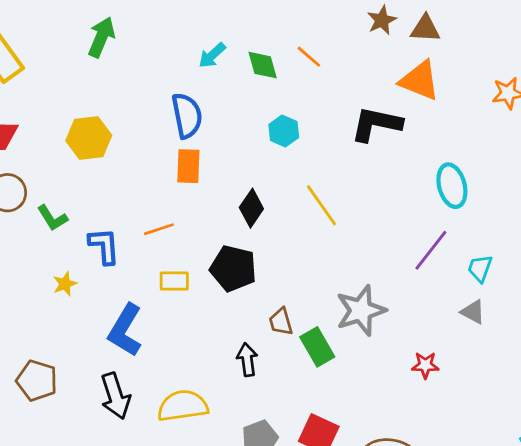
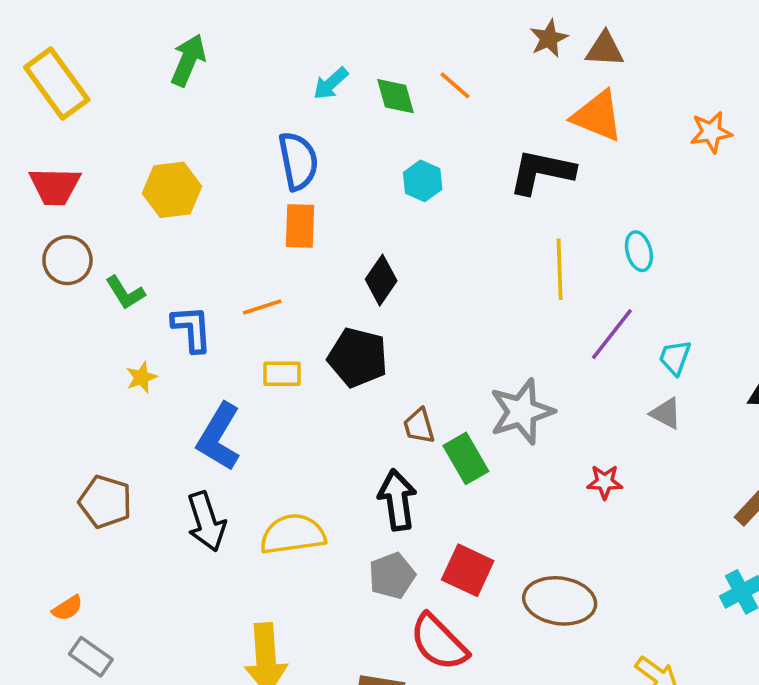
cyan ellipse: (452, 186) -> (639, 251), size x0.7
yellow line: (322, 205) -> (560, 269), moved, turned 33
black arrow: (247, 360) -> (397, 500), moved, size x1.4

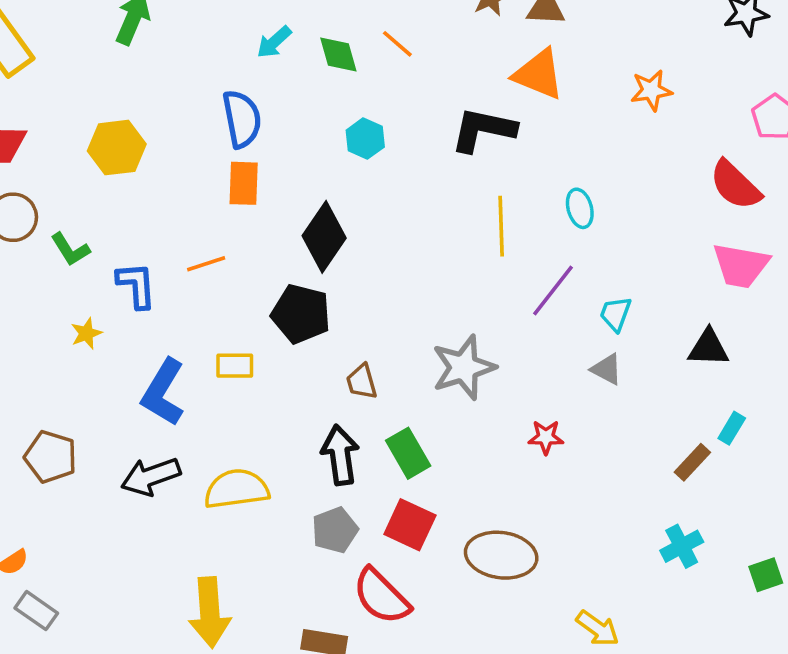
black diamond: (381, 280) -> (324, 237), size x1.4
yellow rectangle: (282, 374) -> (235, 366), moved
green rectangle: (466, 458) -> (408, 453), moved
black arrow: (206, 522) -> (151, 476), turned 88

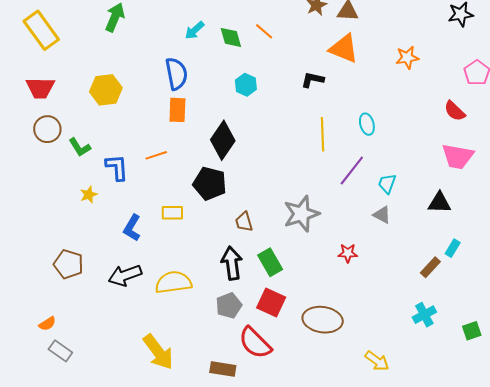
black L-shape: (483, 130) -> (312, 80), size x0.6
red semicircle: (735, 185) -> (455, 111), size x0.7
blue L-shape: (163, 392) -> (132, 228), size x0.7
yellow arrow: (210, 612) -> (158, 352), turned -33

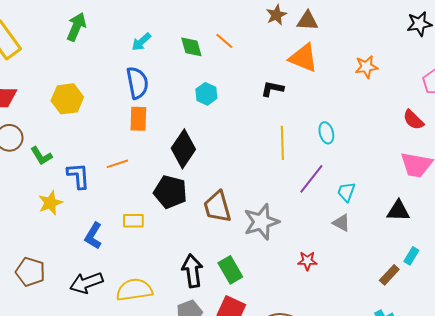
cyan arrow: (195, 30) -> (141, 42), moved
yellow star: (89, 195) -> (50, 203), size x1.4
brown trapezoid: (244, 222) -> (217, 207), moved, size x1.6

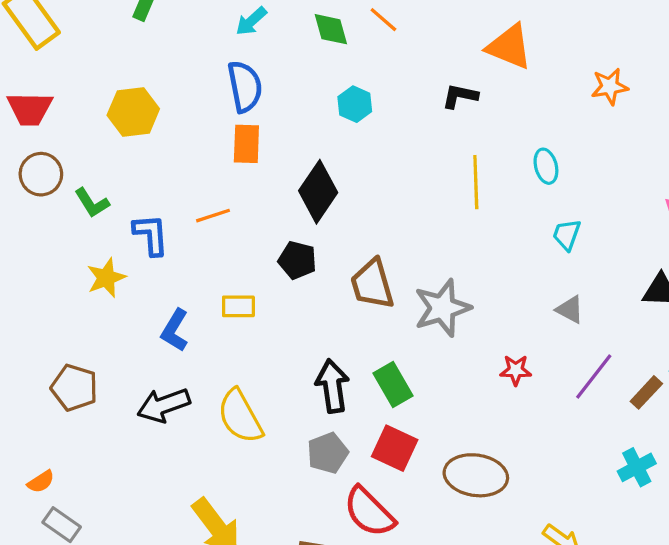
orange star: (366, 67) -> (610, 87), moved
purple line: (311, 179) -> (594, 376), moved
black pentagon: (170, 192) -> (297, 260), size x0.7
cyan trapezoid: (346, 192) -> (567, 235), moved
yellow semicircle: (134, 290) -> (240, 416), turned -111

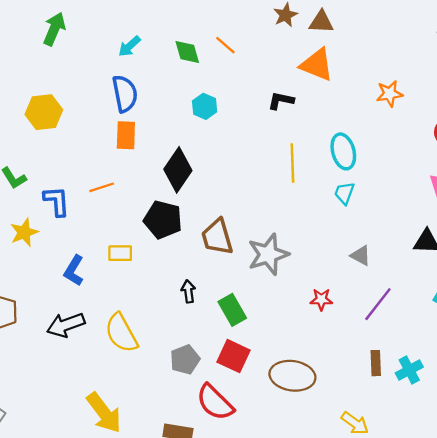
cyan ellipse: (546, 166) -> (343, 151), size x1.4
cyan trapezoid: (567, 235) -> (344, 193), moved
black pentagon: (297, 260) -> (163, 220), size x1.4
black arrow: (332, 386) -> (188, 291), moved, size x0.6
brown rectangle: (646, 392) -> (376, 363), moved, turned -45

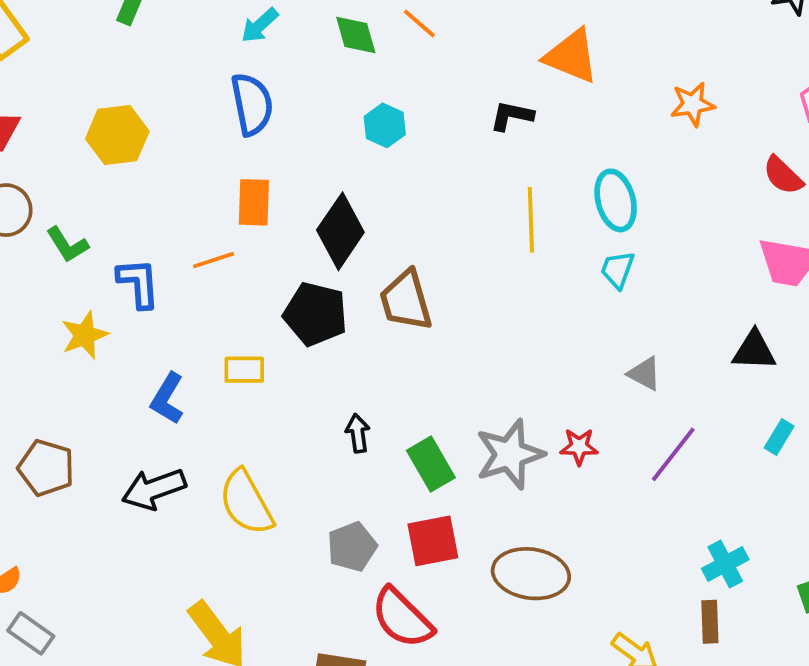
orange rectangle: (126, 135) -> (254, 202), moved
brown trapezoid: (217, 237) -> (406, 300), moved
gray star: (268, 254) -> (510, 454), moved
red square: (233, 356) -> (433, 541), turned -36
brown rectangle: (376, 363) -> (710, 622), moved

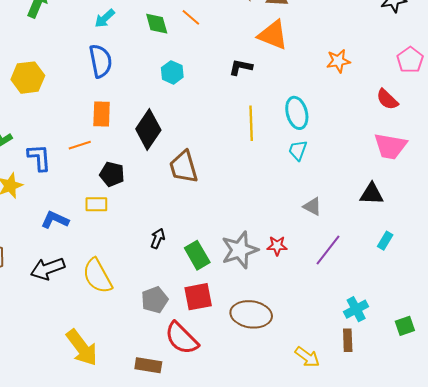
black pentagon: (315, 314) -> (112, 174), moved, size x0.7
blue L-shape: (167, 399) -> (55, 220), turned 84
black arrow: (358, 433) -> (158, 239), turned 30

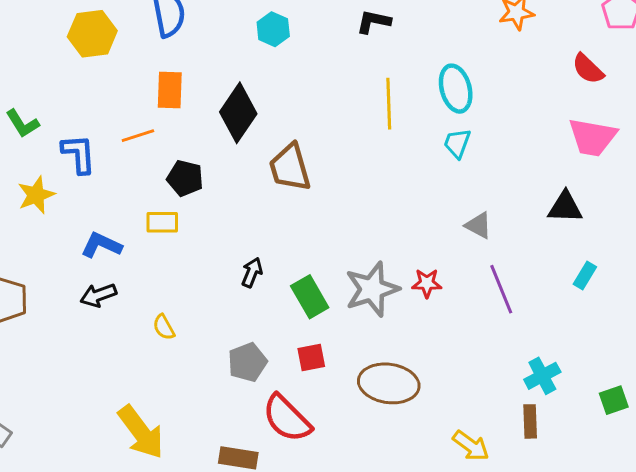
yellow hexagon: (28, 78) -> (92, 34), moved
purple line: (328, 250) -> (501, 289), turned -60
black arrow: (48, 269) -> (98, 295), moved, size x0.7
yellow semicircle: (97, 276) -> (164, 327), size x0.5
red square: (198, 297) -> (311, 358), size x0.7

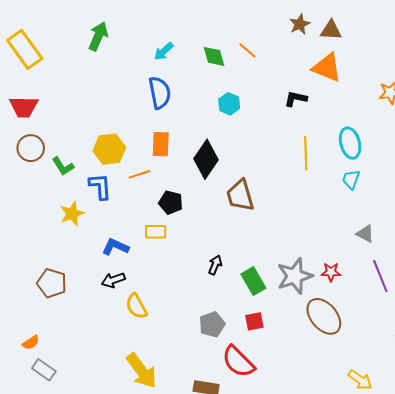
yellow hexagon: (92, 34) -> (109, 149), moved
yellow semicircle: (164, 327) -> (136, 306), moved, size x1.5
brown ellipse: (389, 383) -> (324, 316), moved, turned 42

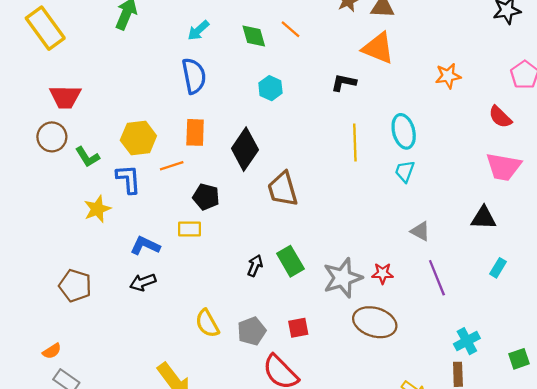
red trapezoid: (24, 107) -> (65, 97), moved
green rectangle: (253, 281) -> (290, 261), moved
yellow semicircle: (136, 306) -> (207, 323), moved
brown ellipse: (324, 316) -> (375, 322), turned -33

